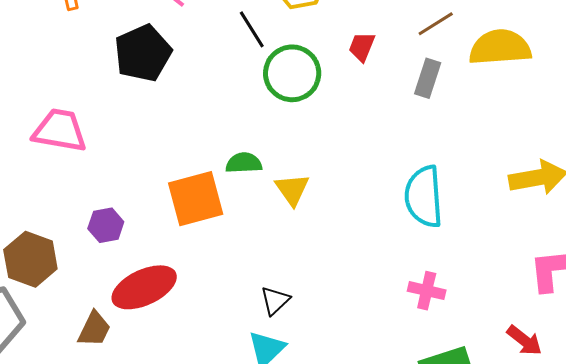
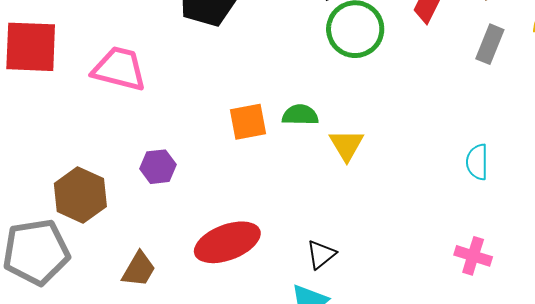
cyan semicircle: (424, 197) -> (477, 162), size x0.6
orange square: (196, 199) -> (248, 122), moved, size x0.7
red ellipse: (144, 287) -> (227, 242), moved

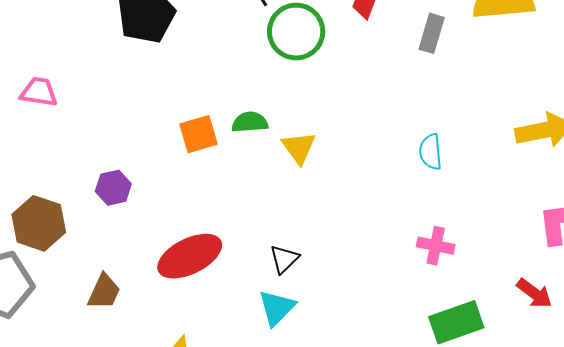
pink trapezoid: (119, 69) -> (39, 92), moved, size x0.7

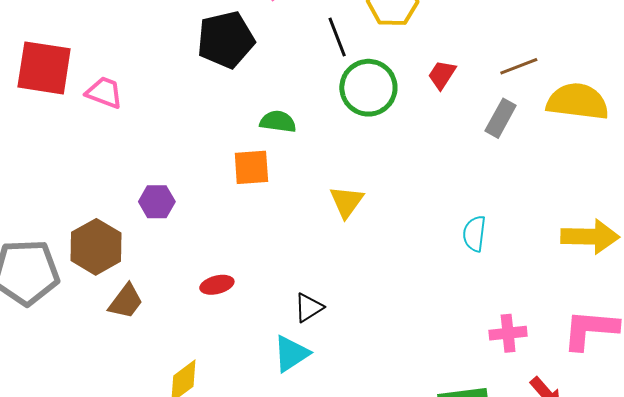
green semicircle: (250, 122) -> (278, 122), moved
brown hexagon: (39, 223) -> (96, 247), moved
pink cross: (436, 246) -> (508, 333), moved, turned -30
red ellipse: (190, 256) -> (217, 285), size x0.5

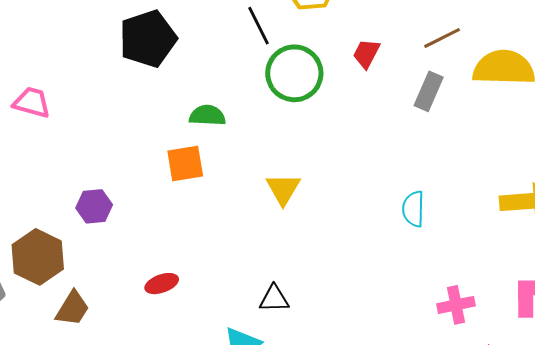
black triangle: (309, 308) -> (274, 299), moved, turned 36

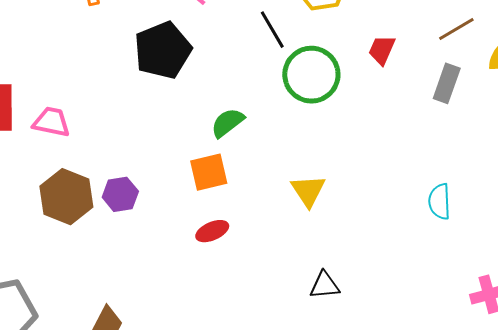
green semicircle: (207, 115) -> (228, 123), turned -36
purple hexagon: (94, 206) -> (120, 194), moved
brown hexagon: (38, 257) -> (66, 197), moved
red ellipse: (162, 284) -> (212, 231), moved
black triangle: (274, 299) -> (325, 285), moved

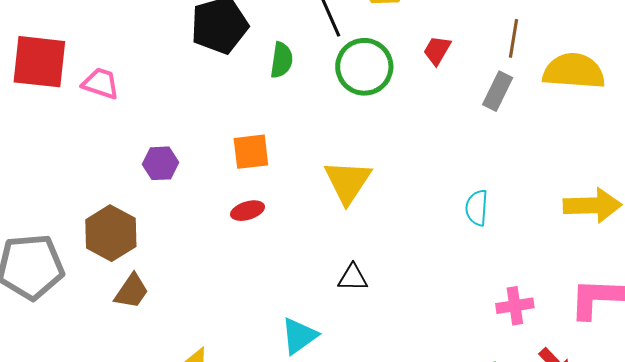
brown line: (456, 29) -> (514, 38), turned -57
green semicircle: (228, 123) -> (282, 60), moved, turned 129
yellow triangle: (308, 191) -> (348, 182), size x1.4
brown hexagon: (66, 197) -> (111, 233), moved

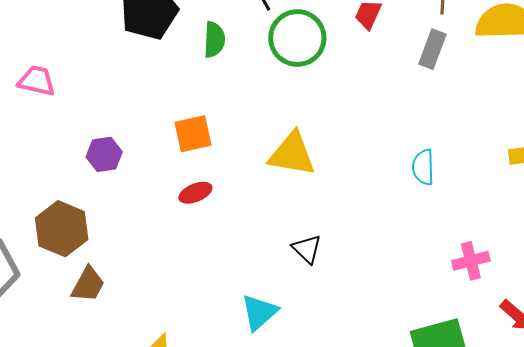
yellow triangle: (348, 182) -> (292, 154), turned -48
black triangle: (353, 278) -> (307, 249), turned 48

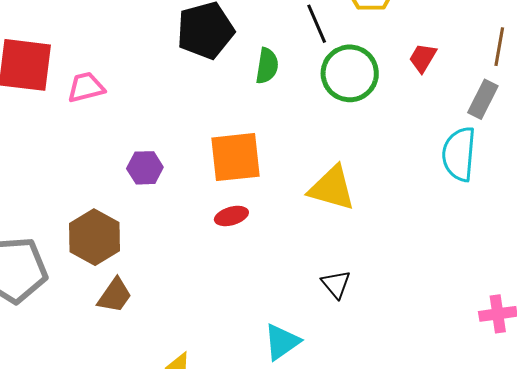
pink trapezoid: (37, 81) -> (86, 87), turned -33
orange square: (193, 134) -> (236, 157), size x1.4
cyan semicircle: (423, 167) -> (459, 154), moved, size x1.5

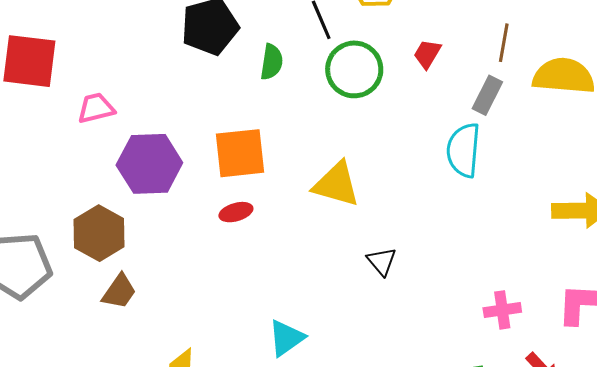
pink trapezoid: (86, 87) -> (96, 108), moved
purple hexagon: (145, 168) -> (149, 164), size x1.8
black triangle: (336, 284) -> (382, 261), moved

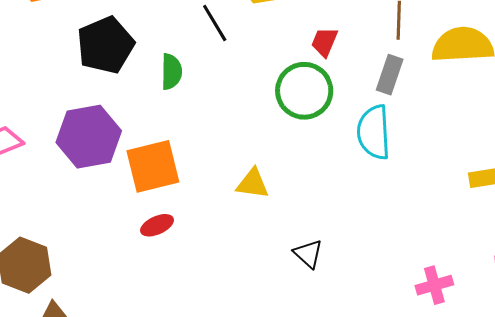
green circle: (354, 69) -> (304, 91), moved
purple hexagon: (149, 164) -> (89, 137), moved
yellow triangle: (336, 184) -> (253, 184), size x0.7

